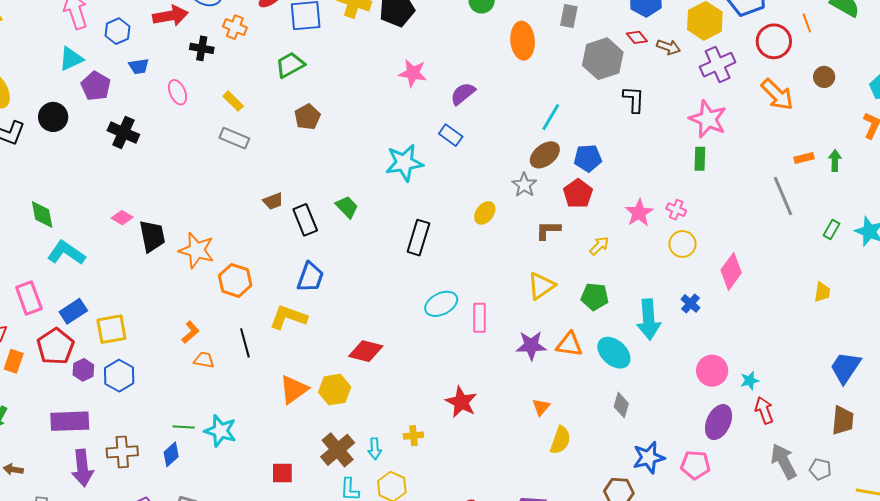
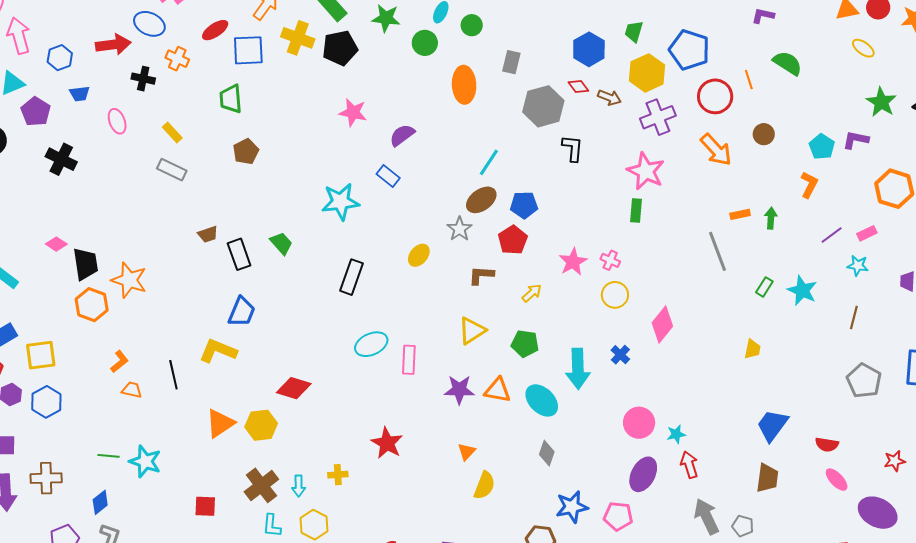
green trapezoid: (290, 65) -> (231, 99), turned -68
orange hexagon: (235, 280) -> (92, 305), moved
blue diamond: (171, 454) -> (100, 502), moved

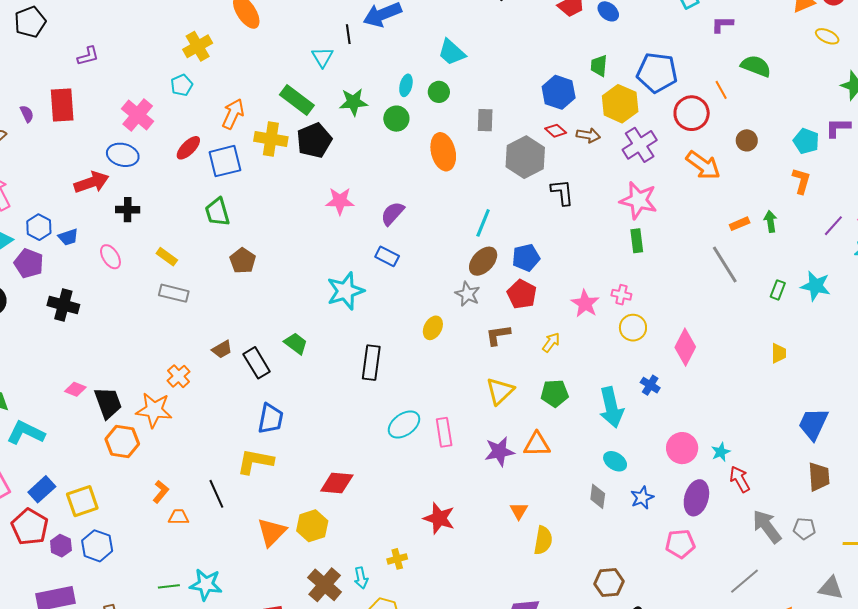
blue hexagon: (60, 58) -> (39, 227), moved
orange cross: (177, 59) -> (179, 376), moved, turned 35
cyan ellipse: (542, 400) -> (615, 461), moved, size x0.7
blue star: (572, 507) -> (642, 498), moved, size x0.7

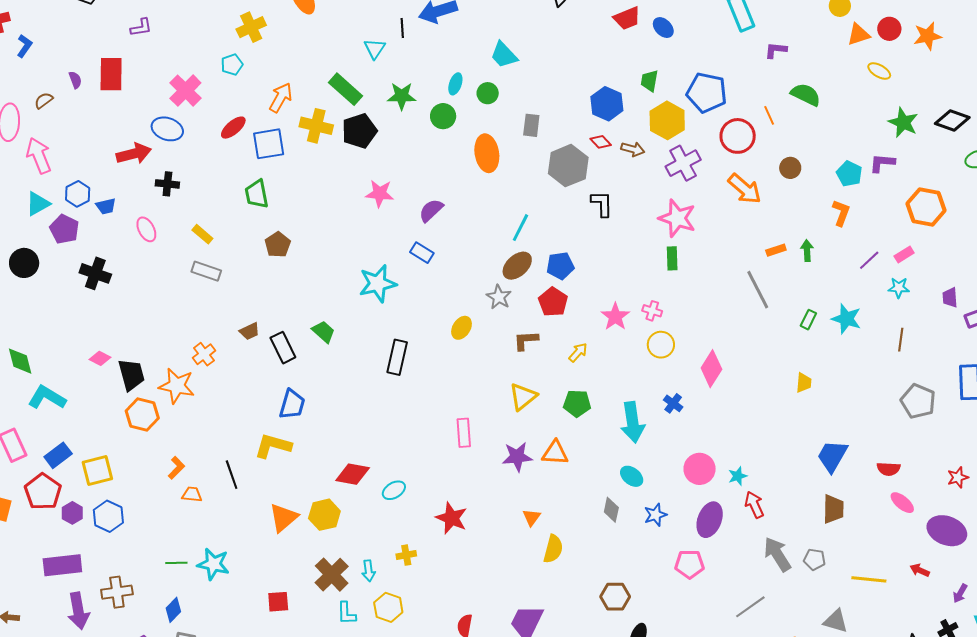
cyan ellipse: (404, 424) -> (394, 490), moved, size x0.7

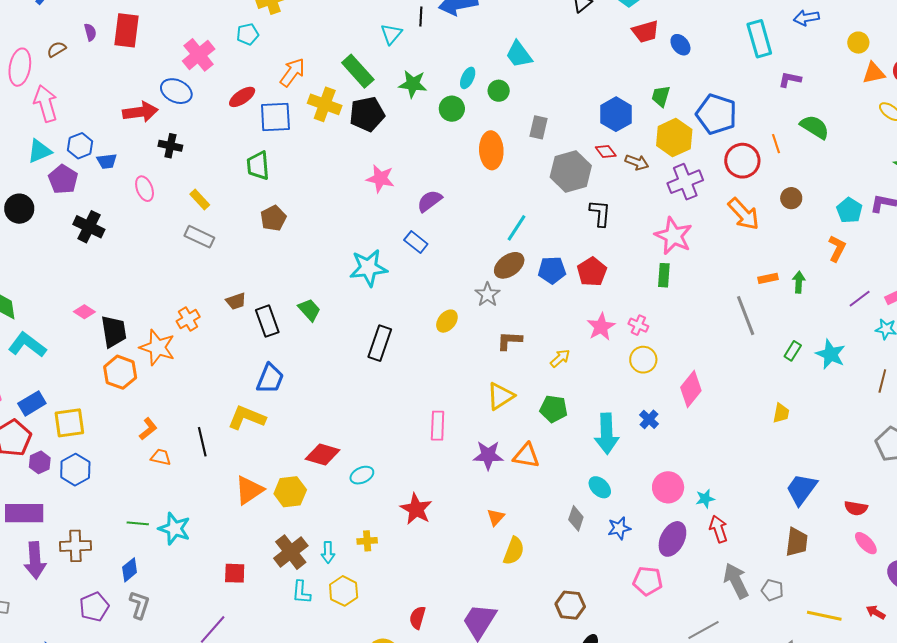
red pentagon: (553, 302) -> (592, 272), moved

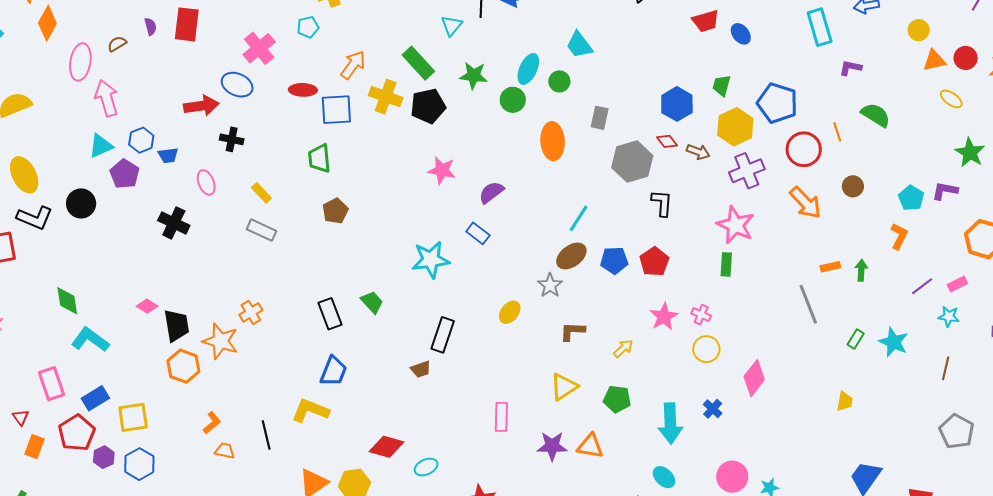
cyan ellipse: (468, 78) -> (528, 69), size x1.4
red ellipse: (242, 97) -> (303, 90), turned 36
black cross: (89, 227) -> (174, 223), moved
brown trapezoid: (236, 301) -> (421, 369), moved

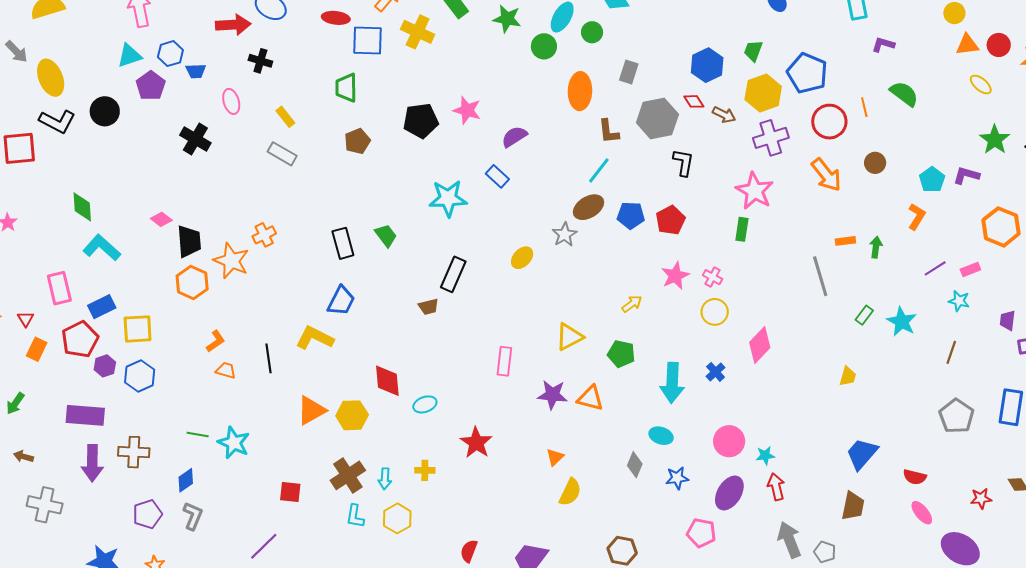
black pentagon: (428, 106) -> (421, 121), moved
brown L-shape: (572, 331) -> (609, 131), moved, turned -104
red diamond: (387, 447) -> (387, 381), turned 64
cyan ellipse: (664, 477) -> (661, 436), turned -30

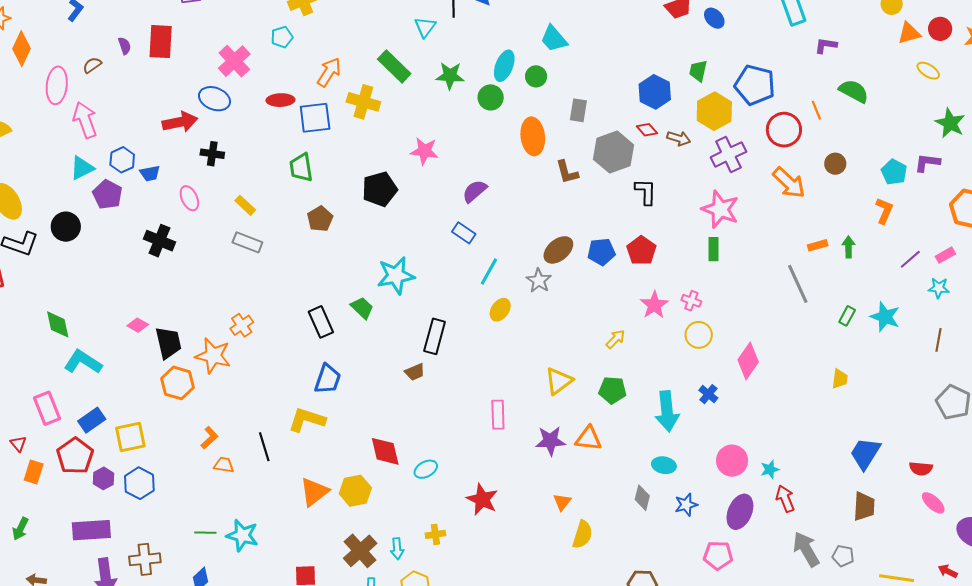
pink star: (467, 110) -> (424, 151), moved
cyan line: (599, 170) -> (489, 271), moved
cyan star: (448, 198) -> (396, 276), moved

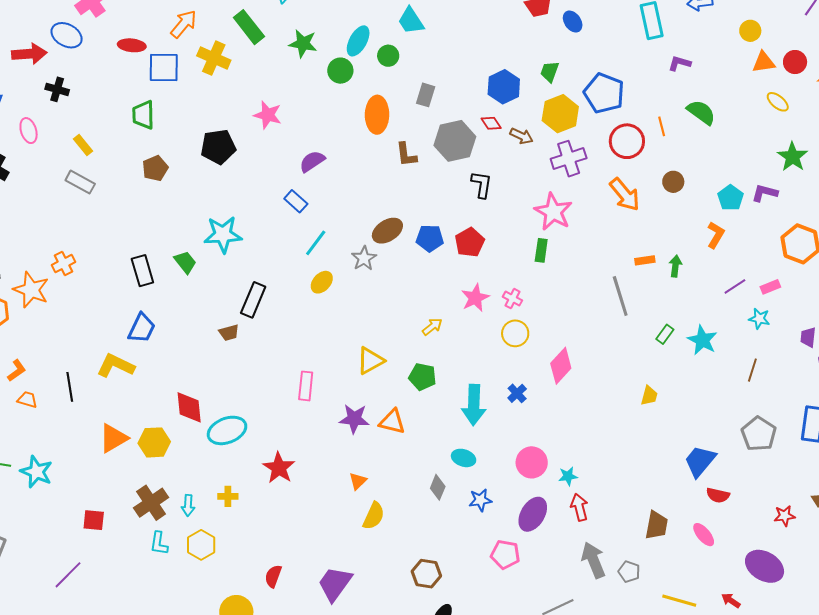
blue trapezoid: (865, 453) -> (700, 461), moved
cyan ellipse: (426, 469) -> (227, 430), size x1.6
pink ellipse: (933, 503) -> (704, 535), moved

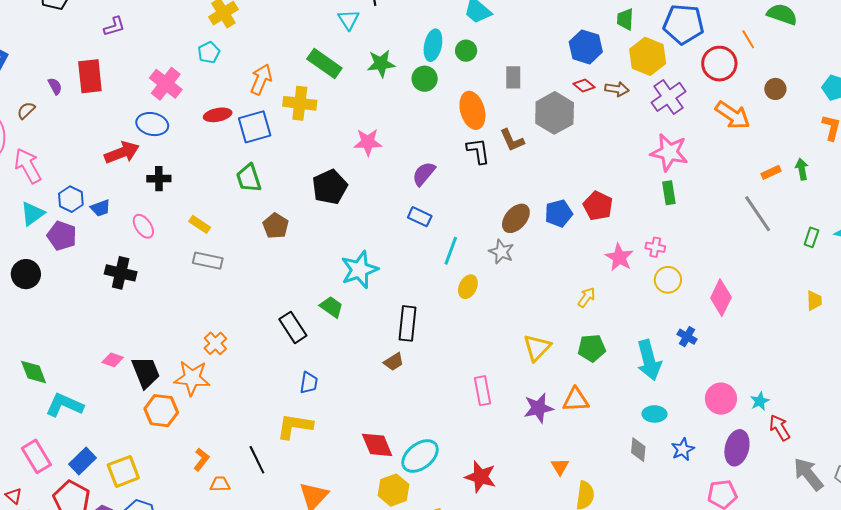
black L-shape: (482, 185) -> (478, 151), moved
blue trapezoid: (142, 328) -> (309, 383), size x0.7
yellow hexagon: (154, 442) -> (394, 490), moved

